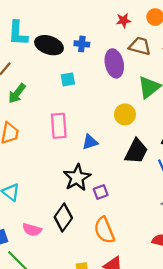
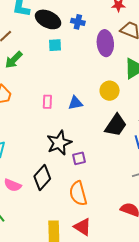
cyan square: (68, 79) -> (55, 45), moved
pink rectangle: (59, 126) -> (47, 102), moved, size x0.6
blue triangle: (90, 142) -> (75, 103), moved

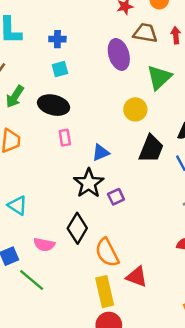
black ellipse: (48, 19) -> (54, 105), moved
blue cross: (78, 22) -> (57, 39), moved
blue triangle: (75, 103) -> (101, 153), moved
orange semicircle: (78, 193) -> (107, 252), moved

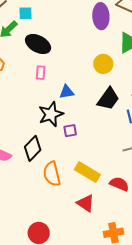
cyan square: (60, 69) -> (26, 13), moved
red triangle: (137, 277) -> (86, 203), moved
yellow rectangle: (105, 292) -> (87, 172), moved, turned -60

